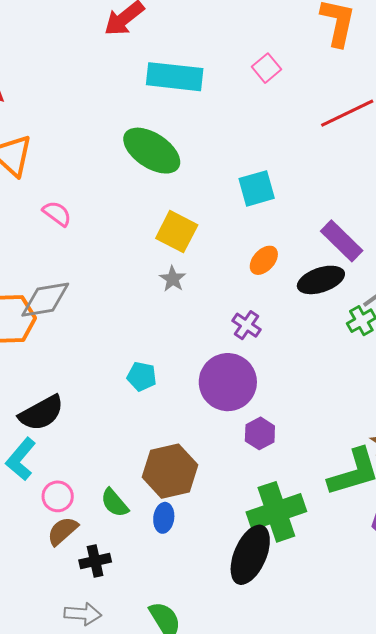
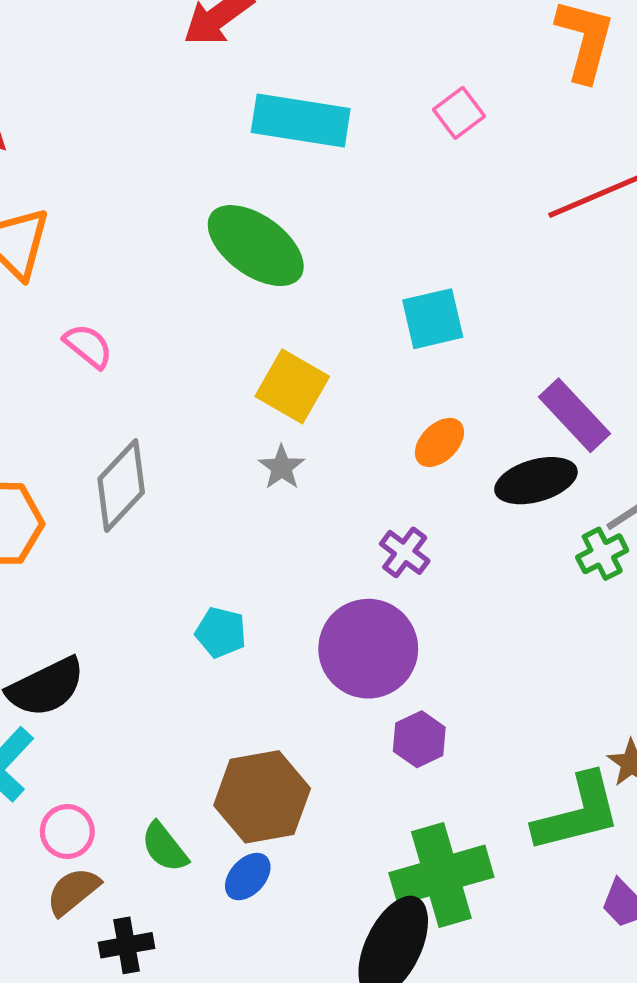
gray diamond: (45, 300) -> (121, 486), moved, turned -40
blue ellipse: (164, 518) -> (248, 877), turned 32

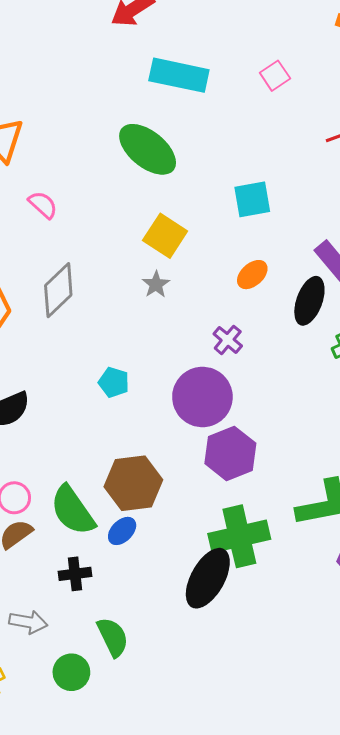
black ellipse: (536, 481) -> (309, 301), turned -57
purple hexagon: (419, 739) -> (230, 453), size x1.6
green semicircle: (164, 847) -> (73, 510), size x1.6
black cross: (126, 945) -> (75, 574), moved

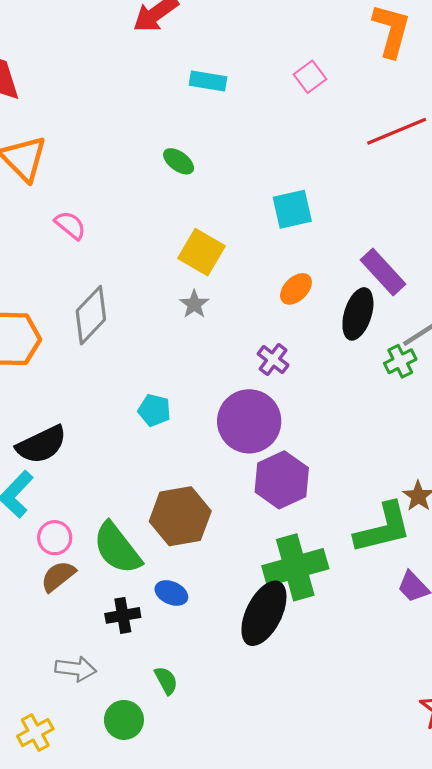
cyan rectangle: (179, 75) -> (208, 81), size x0.6
green ellipse: (148, 149) -> (179, 161), size x0.5
blue ellipse: (122, 531) -> (171, 593), moved, turned 72
green semicircle: (113, 637) -> (166, 680), size x0.7

